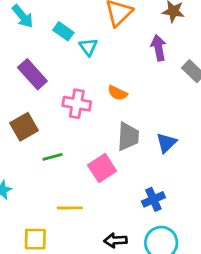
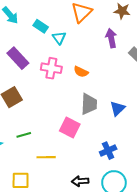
pink cross: (77, 104) -> (51, 68), moved
green line: (52, 157) -> (24, 135), moved
pink square: (102, 168) -> (70, 127), turned -30

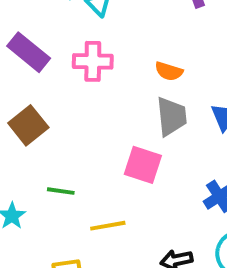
orange semicircle: (81, 72) -> (169, 71), moved
green line: (24, 135) -> (61, 191), turned 32

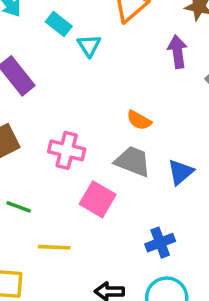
pink cross: (93, 61) -> (67, 150), moved
gray trapezoid: (172, 116) -> (133, 161), turned -75

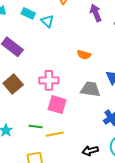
gray trapezoid: (133, 161) -> (90, 89), moved
pink square: (98, 199) -> (57, 105), moved
green line: (19, 207) -> (36, 126), moved

